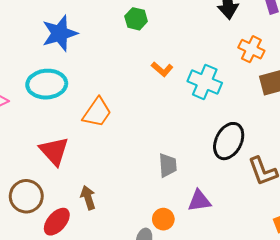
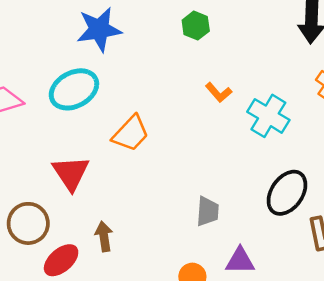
cyan ellipse: (47, 84) -> (74, 89), turned -33

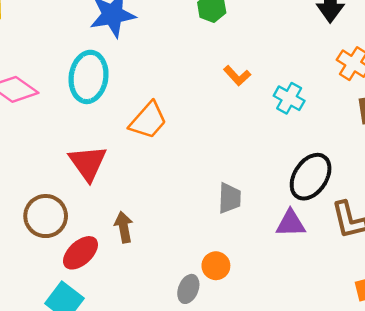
cyan ellipse: (74, 89) -> (89, 77), turned -51
cyan cross: (268, 116) -> (289, 98), size x0.7
purple triangle: (240, 261) -> (291, 223), moved

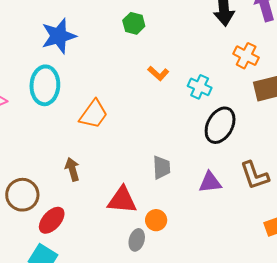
red triangle: (88, 163) -> (122, 200), moved, turned -44
black ellipse: (311, 177) -> (220, 125), moved
brown arrow: (124, 227) -> (72, 169), moved

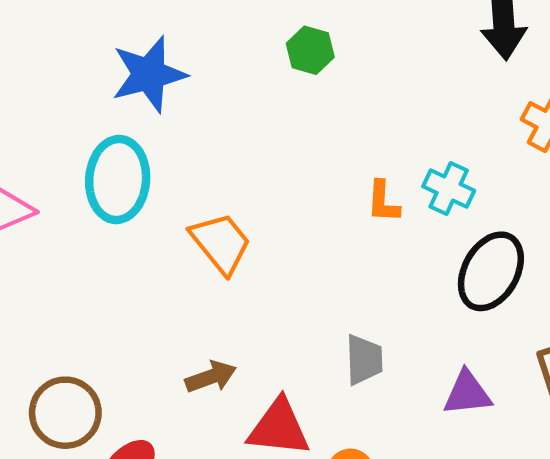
orange L-shape: (158, 73) -> (383, 202), moved, turned 50
orange trapezoid: (94, 114) -> (221, 243), turned -76
brown arrow: (72, 169) -> (211, 377), moved, turned 85

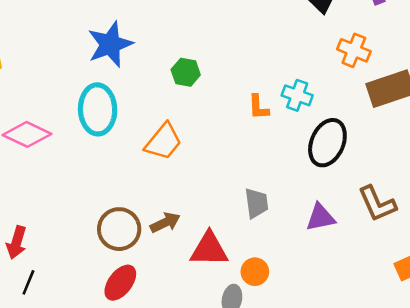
green hexagon: (310, 50) -> (186, 72), moved
orange trapezoid: (221, 243) -> (163, 142), turned 84
brown circle: (65, 413) -> (119, 229), moved

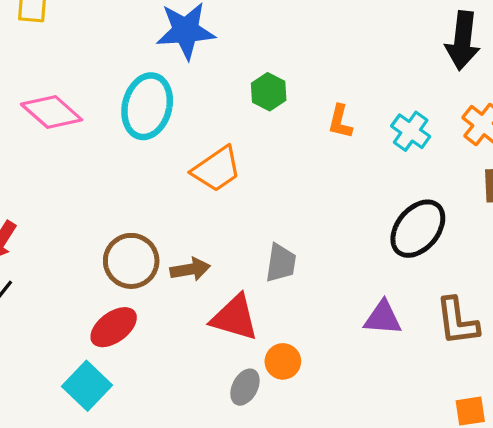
cyan cross: (297, 95) -> (411, 131), moved
orange L-shape: (259, 107) -> (340, 122), moved
gray trapezoid: (256, 203) -> (281, 263), moved

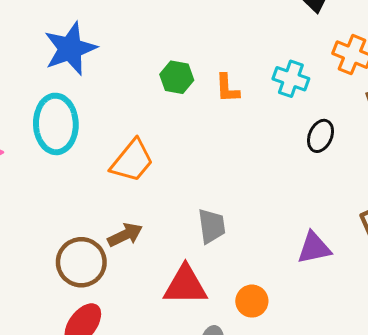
green hexagon: (269, 92) -> (177, 77), moved
black ellipse: (418, 229) -> (321, 136), moved, size x0.6
brown arrow: (190, 269) -> (125, 235), moved
orange circle: (283, 361) -> (252, 301), moved

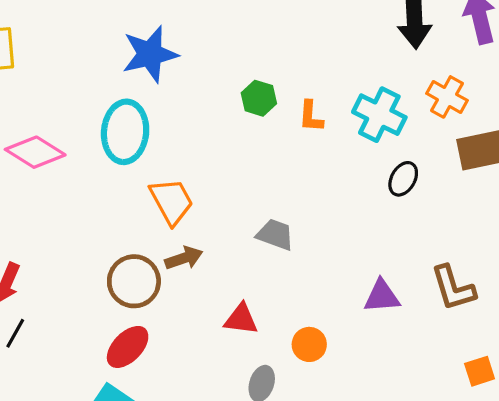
cyan cross: (291, 79) -> (379, 115), size x1.4
orange trapezoid: (132, 161) -> (171, 201), moved, turned -75
gray trapezoid: (212, 226) -> (275, 235), moved, turned -69
red triangle: (185, 285) -> (241, 319), size x0.7

